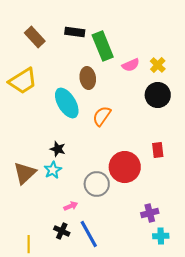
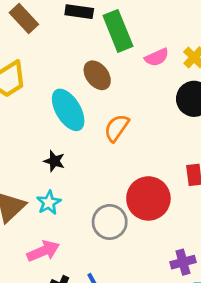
brown ellipse: (88, 78) -> (97, 75), turned -30
black star: (58, 149) -> (54, 161), moved
pink arrow: (71, 206) -> (43, 251), moved, size x1.6

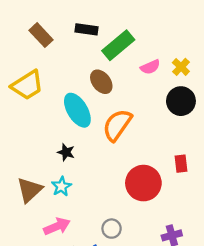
green rectangle: (118, 31) -> (118, 45), turned 72
orange semicircle: (117, 128) -> (117, 125), size x1.4
gray circle: (110, 222) -> (112, 229), moved, size x0.7

